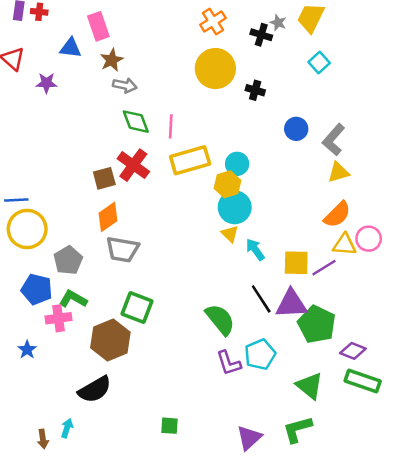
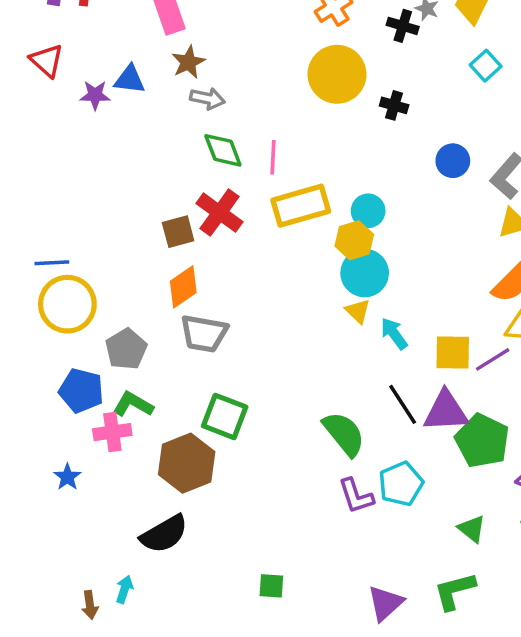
blue triangle: (71, 48) -> (130, 79), moved
green triangle: (309, 386) -> (472, 529), size x0.7

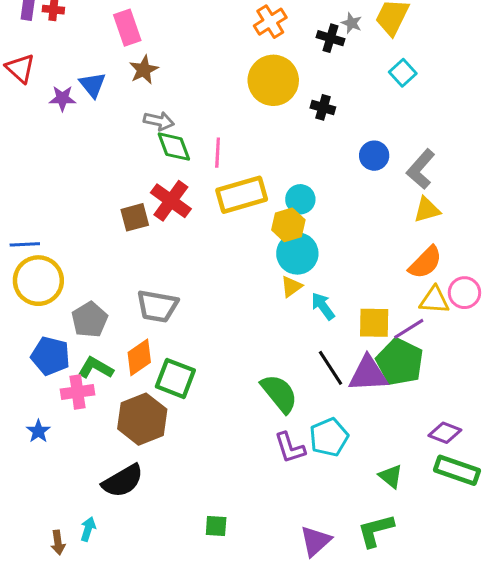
blue triangle: (130, 79) -> (93, 85), turned 44
gray arrow: (207, 99) -> (159, 121), moved
orange diamond: (183, 287) -> (139, 357), moved
yellow triangle: (358, 311) -> (291, 287), turned 40
green pentagon: (482, 441) -> (400, 362), moved

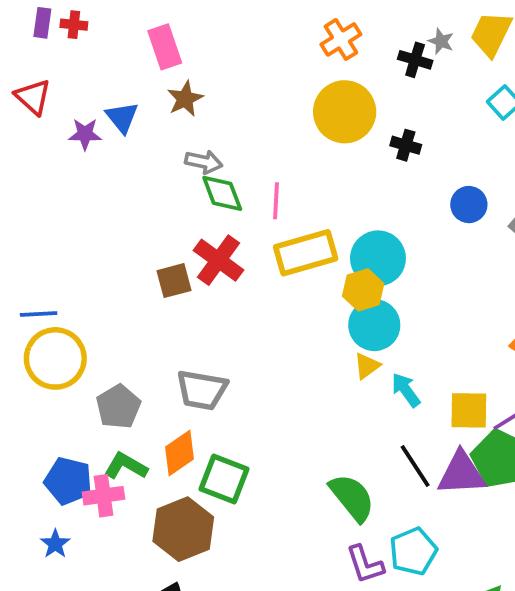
cyan circle: (300, 199) -> (378, 258), size x1.5
blue pentagon: (50, 356) -> (68, 481), moved

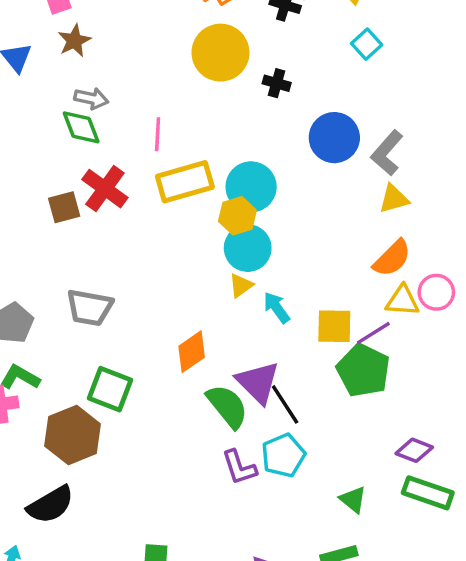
green diamond: (222, 193) -> (81, 127), moved
blue circle: (469, 205) -> (334, 138), size x1.5
orange diamond: (180, 453) -> (192, 352), moved
black line: (415, 466) -> (285, 404), moved
purple triangle: (461, 473) -> (258, 382), moved, turned 48

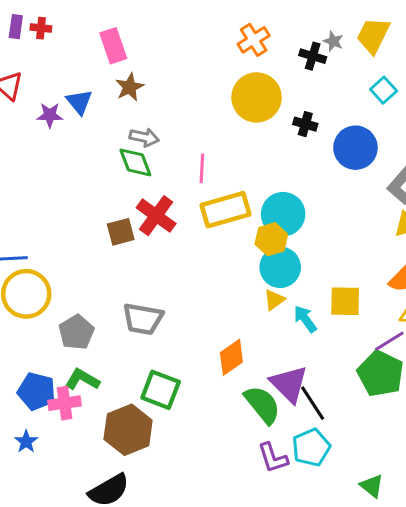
blue circle: (334, 138) -> (355, 148), moved
yellow square: (334, 326) -> (345, 301), moved

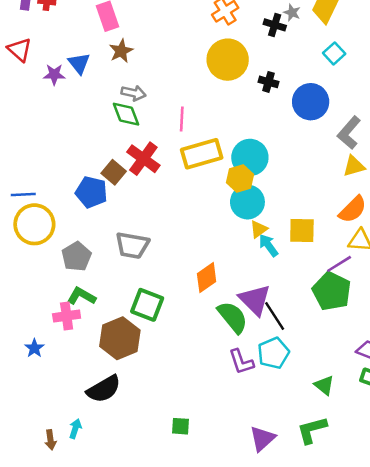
brown square: (121, 232) -> (114, 172), turned -35
yellow triangle: (274, 300) -> (259, 229), moved
blue pentagon: (37, 391) -> (91, 192), moved

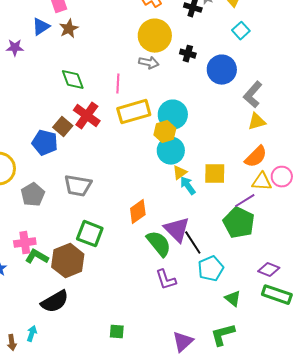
blue triangle: (79, 63) -> (41, 27), moved, turned 36
gray arrow: (133, 93) -> (149, 63), moved
green L-shape: (81, 296) -> (37, 257), moved
cyan pentagon: (273, 353) -> (211, 269), moved

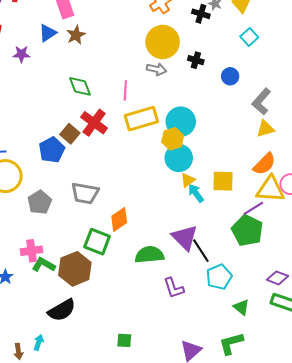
blue circle: (222, 70) -> (230, 76), size x0.6
blue pentagon: (45, 143) -> (52, 150), turned 30
yellow triangle: (262, 182) -> (270, 189), size x1.4
orange diamond: (138, 212) -> (119, 219), moved
green semicircle: (159, 244) -> (149, 255), moved, turned -56

